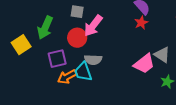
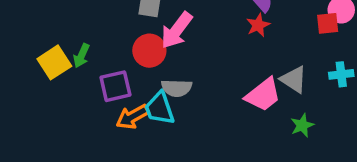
green arrow: (45, 28) -> (81, 56), moved, size x0.6

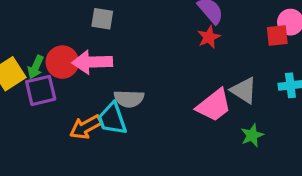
pink arrow: (177, 30) -> (92, 62), moved, turned 51
red circle: (149, 51) -> (62, 62), moved
purple square: (115, 86) -> (41, 90), moved

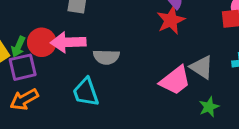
red star: (209, 37) -> (171, 20), size x1.4
gray semicircle: (129, 99) -> (106, 57), moved
orange arrow: (86, 127) -> (24, 99), moved

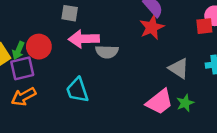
pink arrow: (68, 42) -> (84, 39), moved
gray semicircle: (106, 57) -> (107, 52), moved
pink trapezoid: (175, 80) -> (159, 102), moved

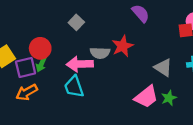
gray square: (70, 13) -> (76, 22), moved, turned 35
red star: (152, 27) -> (123, 46), moved
pink arrow: (84, 39) -> (80, 64), moved
green arrow: (18, 50) -> (41, 64), moved

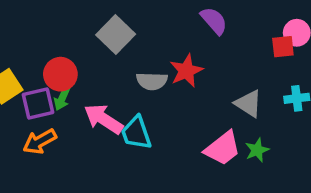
gray square: (76, 22) -> (116, 34), size x1.5
pink arrow: (80, 64) -> (104, 119), moved, turned 35
cyan trapezoid: (74, 87) -> (136, 133), moved

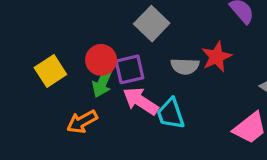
green arrow: (62, 98) -> (103, 82), size x1.4
purple square: (38, 104) -> (130, 69), moved

